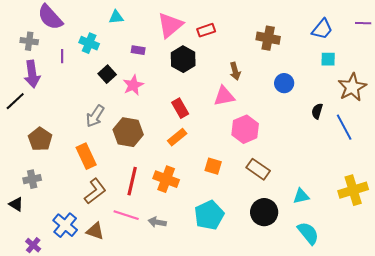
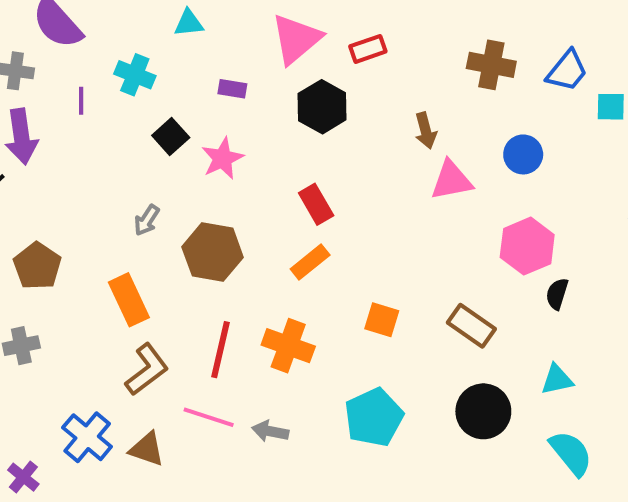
blue trapezoid: (322, 29) -> (567, 71), moved
pink triangle: (224, 96) -> (451, 180), moved
black semicircle: (317, 111) -> (557, 294), moved
gray arrow: (95, 116) -> (147, 220), size x0.7
pink hexagon: (245, 129) -> (527, 246), moved

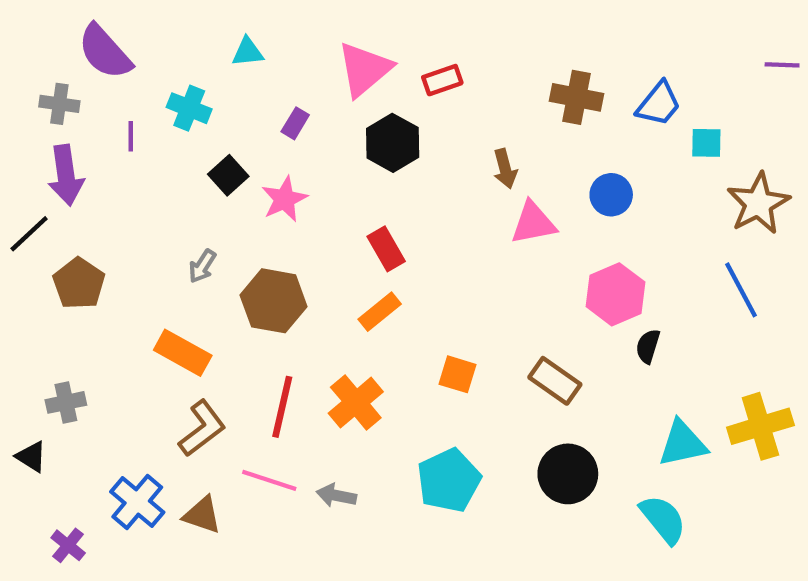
purple rectangle: (232, 89) -> (295, 123), turned -68
brown pentagon: (37, 266) -> (79, 283), moved
orange rectangle: (129, 300) -> (183, 353), turned -36
orange cross: (288, 346) -> (356, 402), turned 30
cyan triangle: (557, 379) -> (683, 444), moved, size x1.4

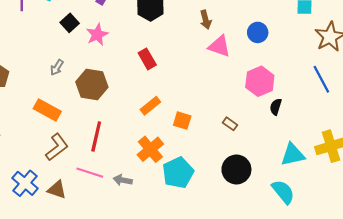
pink triangle: (533, 223) -> (219, 46), turned 30
orange rectangle: (380, 312) -> (150, 106), moved
brown rectangle: (555, 381) -> (230, 124), size x0.6
orange cross: (356, 402) -> (150, 149), moved

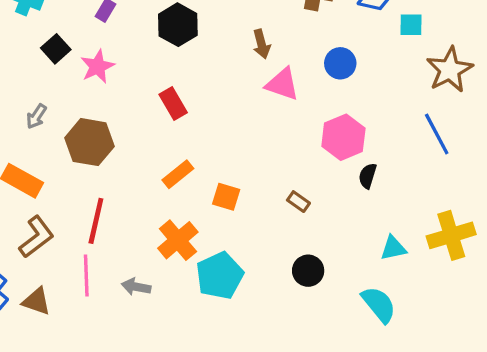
cyan triangle: (293, 155) -> (393, 248), size x0.7
black circle: (236, 169) -> (308, 271), size x0.7
pink line: (90, 173) -> (86, 276), turned 70

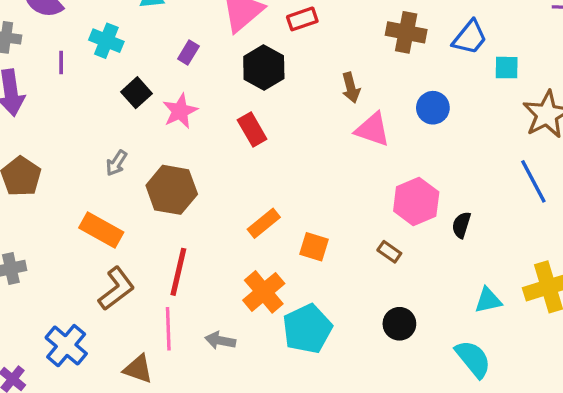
red rectangle: (173, 103) -> (252, 129), moved
pink hexagon: (343, 137) -> (416, 202), moved
brown triangle: (36, 301) -> (138, 369), moved

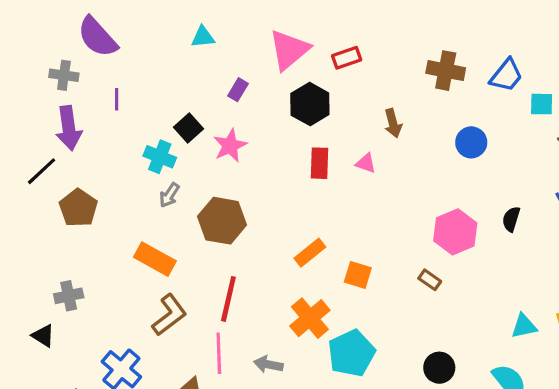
cyan cross: (106, 41) -> (160, 157), moved
red rectangle: (252, 129) -> (319, 163), moved, turned 32
pink triangle: (373, 129) -> (366, 163), moved, size x0.6
black semicircle: (461, 225) -> (511, 219), moved
black circle: (399, 324) -> (439, 368), moved

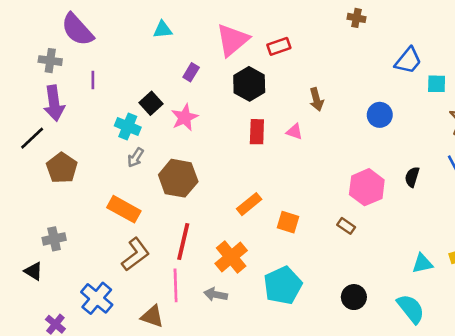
brown cross: (446, 71) -> (356, 18), moved, size x0.6
orange cross: (310, 318) -> (231, 257), moved

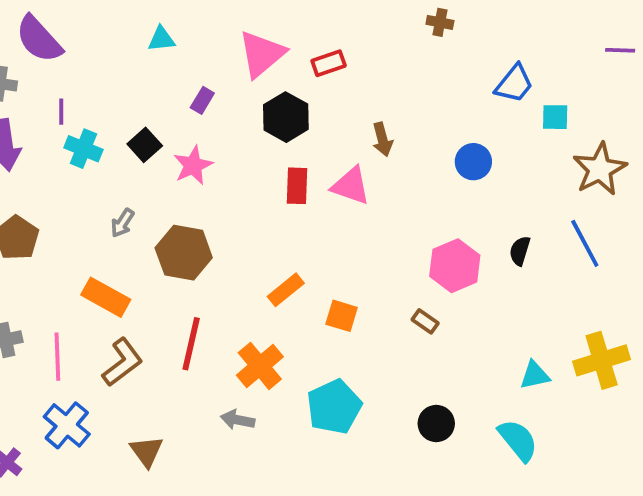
cyan cross: (128, 126) -> (83, 149), moved
pink triangle: (294, 132) -> (351, 186), size x1.6
pink line: (176, 285) -> (57, 357), moved
brown triangle: (152, 316) -> (147, 451), turned 35

